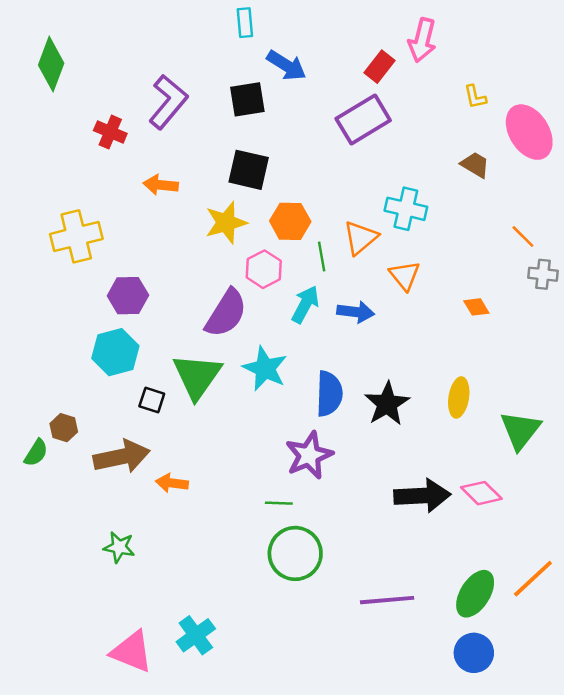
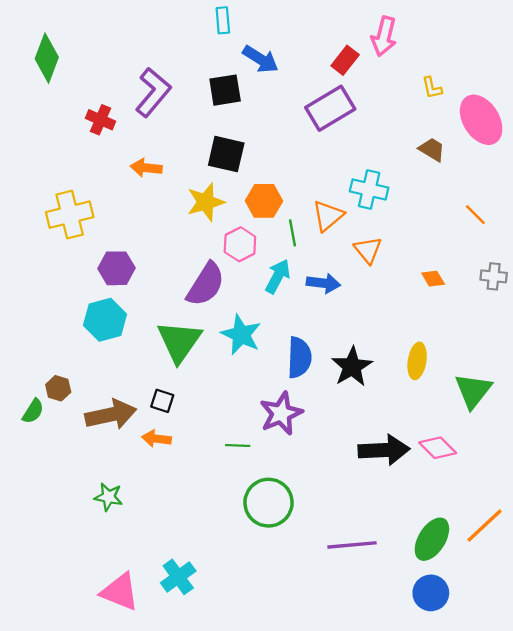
gray cross: (543, 274) -> (494, 276), moved
black square: (152, 400) -> (162, 401), moved
green line: (279, 503) -> (238, 445), moved

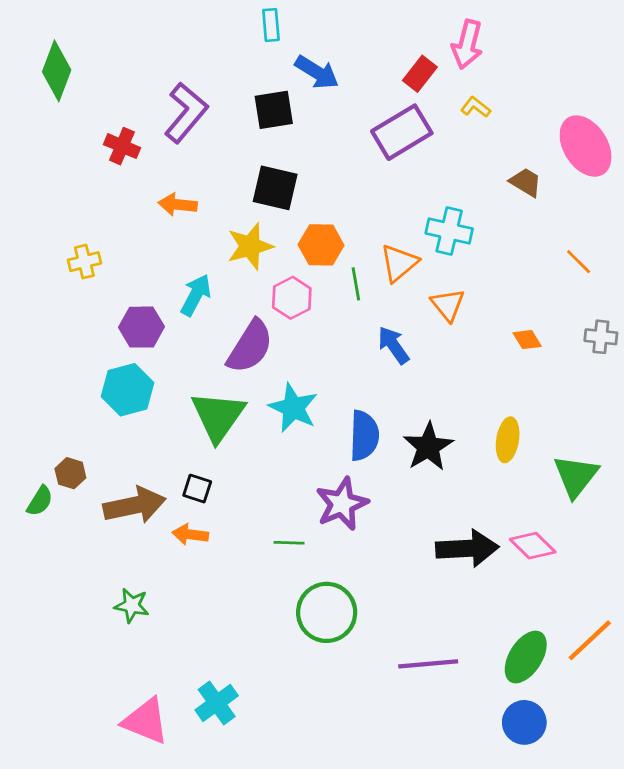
yellow L-shape: (432, 88) -> (476, 107), moved, turned 140
yellow cross: (70, 215) -> (84, 262), size x0.6
cyan arrow: (278, 276) -> (196, 295), moved
blue arrow: (323, 283) -> (393, 345), turned -132

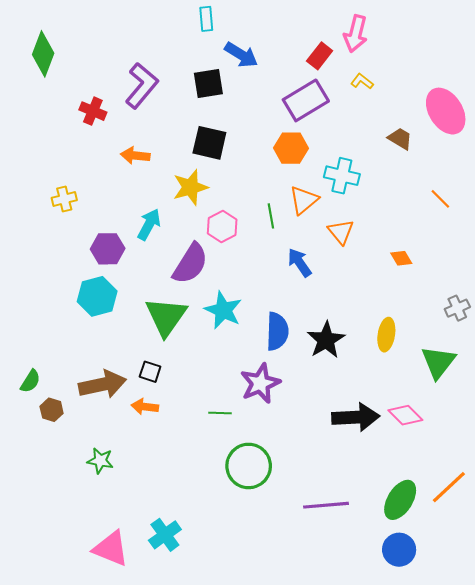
orange hexagon: (321, 245) -> (291, 148), moved
gray cross: (601, 337) -> (457, 308), moved, turned -30
brown hexagon: (70, 473) -> (52, 410), moved

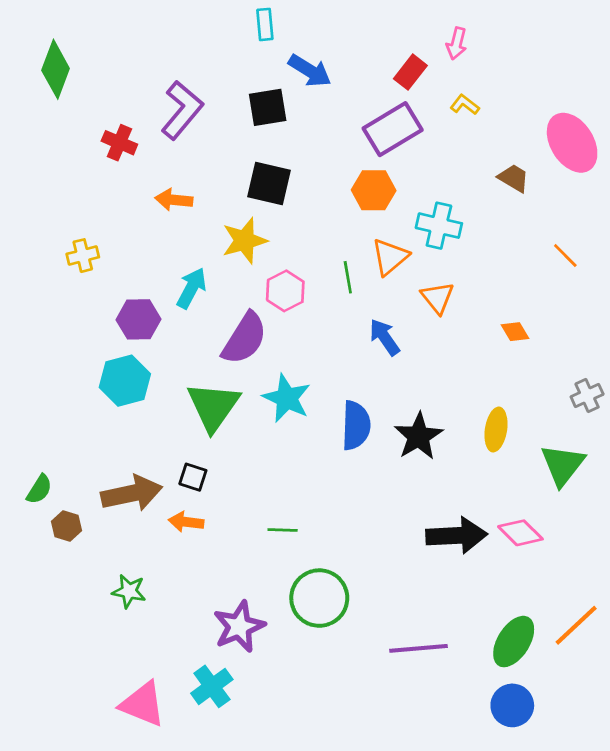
pink arrow: (356, 34) -> (457, 43), size x0.7
purple star: (260, 383) -> (239, 627), moved

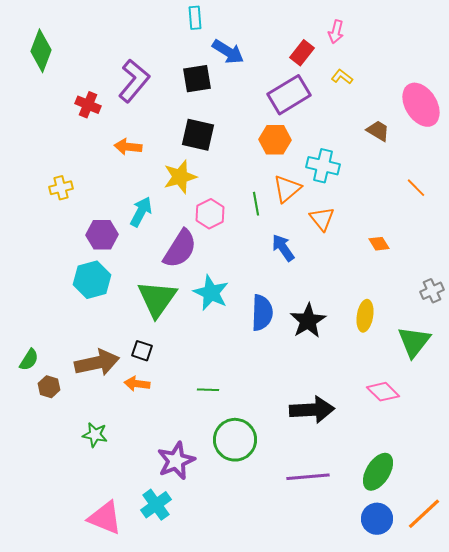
black arrow: (457, 536) -> (312, 410), moved
orange line: (576, 625) -> (424, 514), moved

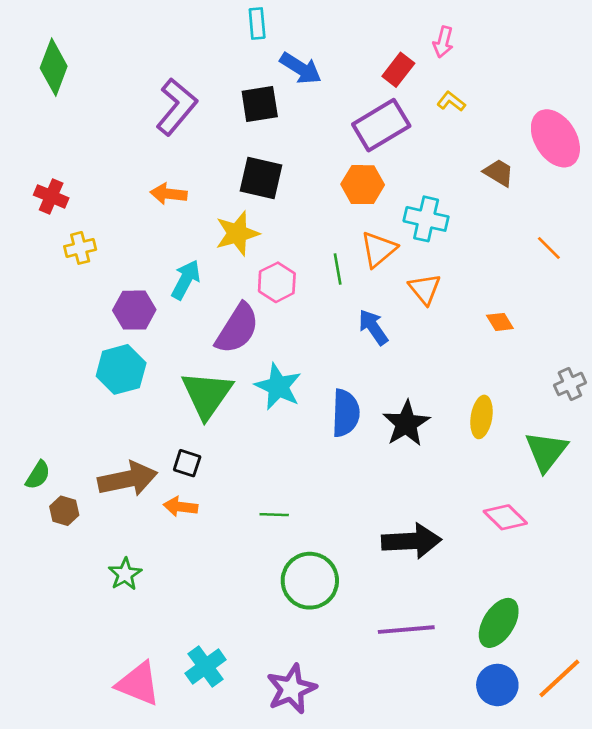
red cross: (88, 105) -> (51, 196), moved
green star: (95, 435) -> (125, 574), turned 30
purple star: (176, 461) -> (291, 689), moved

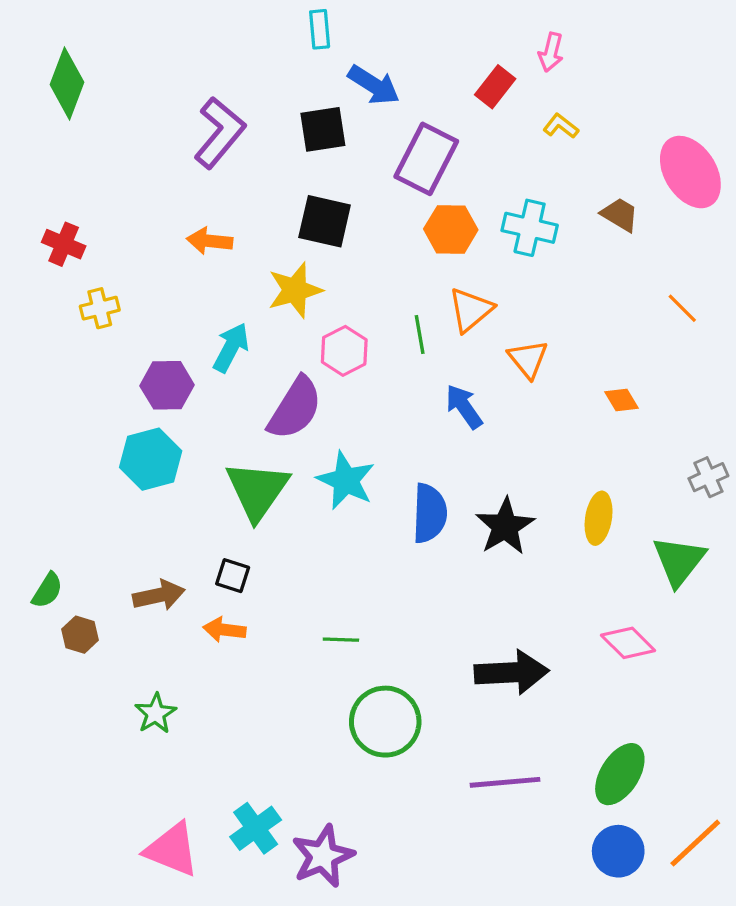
purple rectangle: (381, 125) -> (426, 159), moved, turned -32
cyan cross: (426, 219) -> (530, 228), moved
brown arrow: (128, 479) -> (159, 595), size x0.7
purple star: (291, 689) -> (323, 856), moved

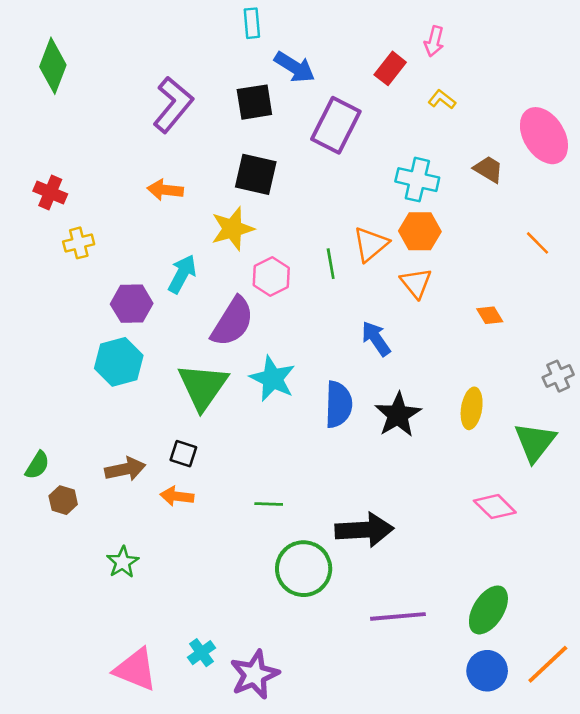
orange hexagon: (451, 229) -> (420, 231), moved
blue arrow: (464, 407) -> (376, 339), moved
black arrow: (512, 672) -> (364, 530), moved
cyan cross: (256, 828) -> (201, 653), size x0.7

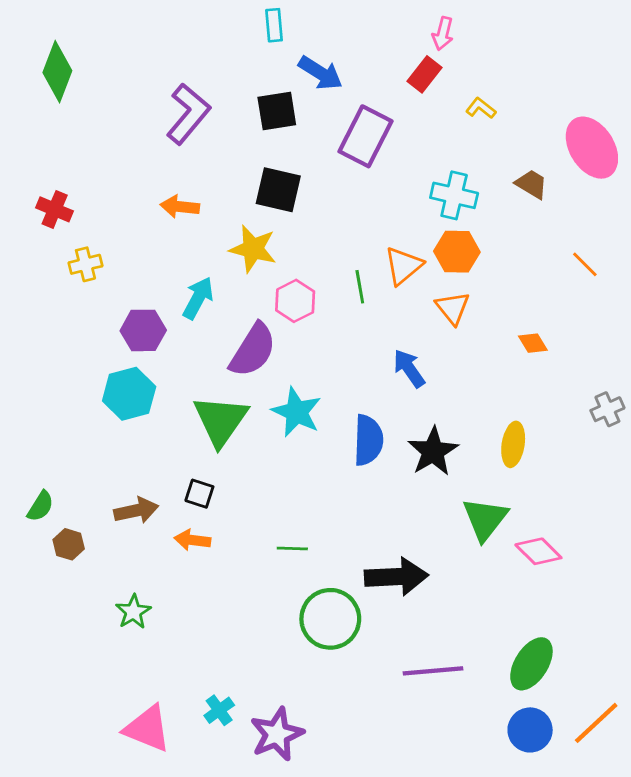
pink arrow: (434, 41) -> (443, 34), moved
yellow star: (232, 229) -> (253, 249), turned 30
green triangle: (535, 442) -> (485, 519), moved

